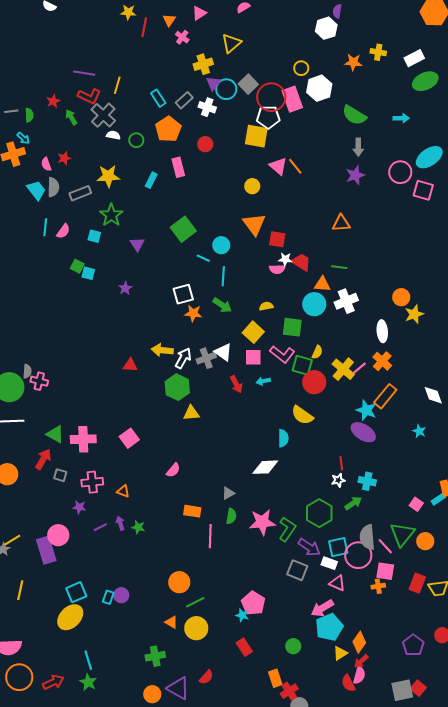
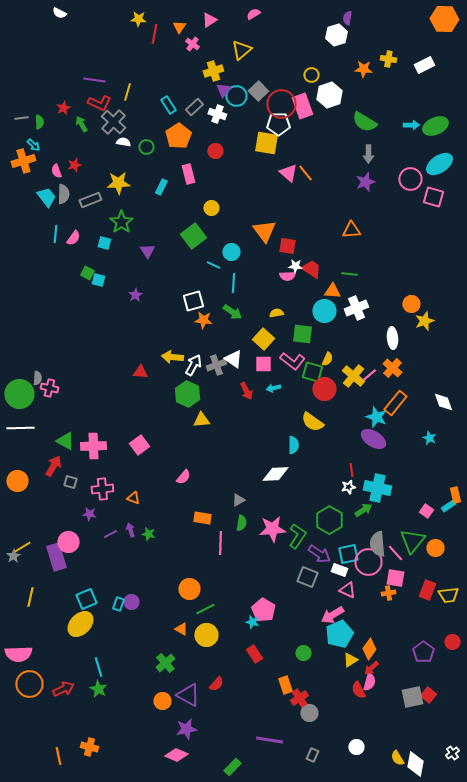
green ellipse: (425, 81) -> (435, 126), moved
yellow circle: (252, 186) -> (211, 208), moved
cyan cross: (367, 481) -> (377, 488), size x1.5
green cross: (155, 656) -> (165, 663), turned -30

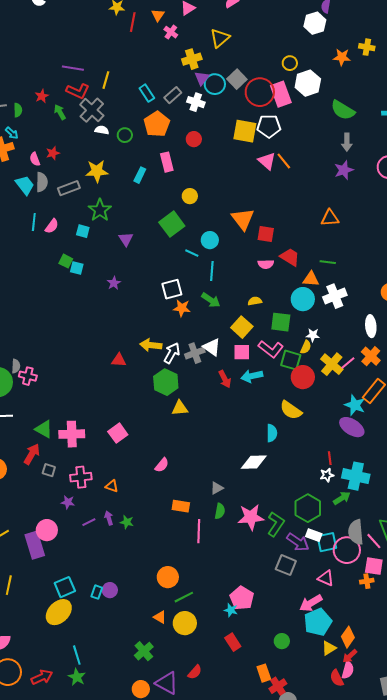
white pentagon: (278, 124) -> (269, 126), moved
white star: (295, 266) -> (313, 335), moved
cyan arrow: (273, 388) -> (252, 376), size x1.5
white rectangle: (339, 570) -> (314, 535), moved

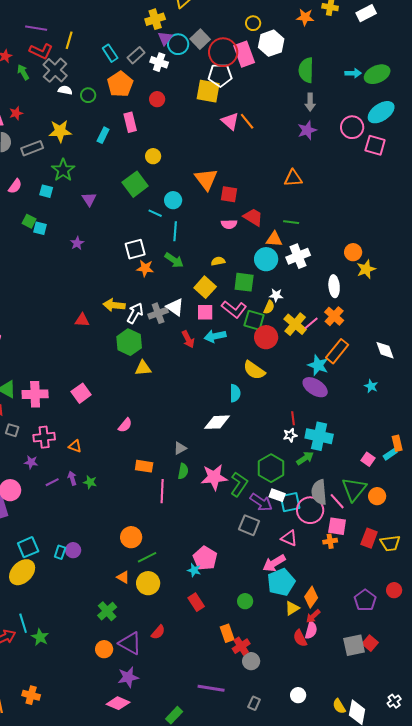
green semicircle: (343, 110) -> (306, 70), turned 60
white pentagon: (269, 126) -> (220, 75), moved
cyan line: (77, 655) -> (23, 623), moved

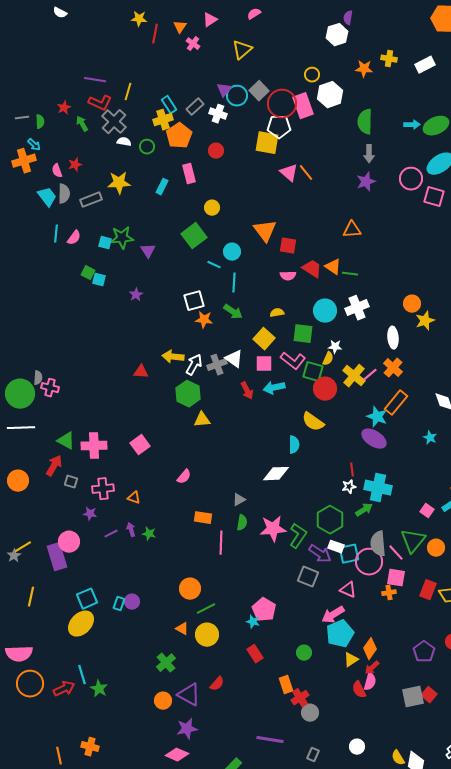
yellow cross: (155, 19) -> (163, 120), moved
green star: (63, 170) -> (122, 238), moved, turned 30
orange triangle: (274, 239) -> (333, 267), moved, turned 30

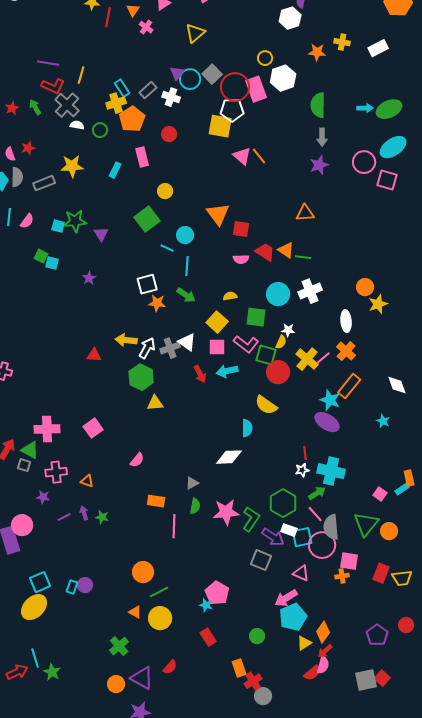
red star: (64, 108) -> (12, 108), moved
green triangle: (66, 441) -> (30, 450), moved
pink line: (396, 553) -> (315, 514), moved
red semicircle: (359, 690) -> (312, 673), turned -102

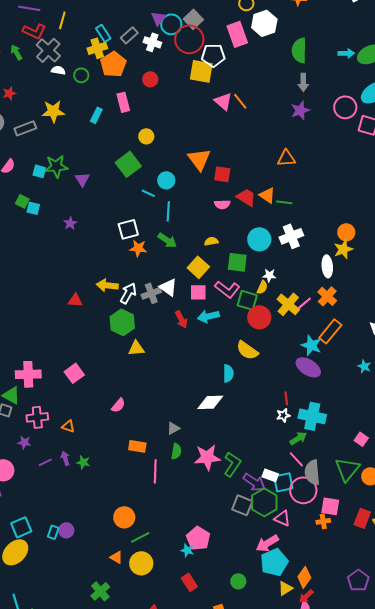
red circle: (235, 87) -> (189, 39), moved
yellow star: (378, 304) -> (343, 249), moved
green hexagon: (283, 503) -> (264, 502), moved

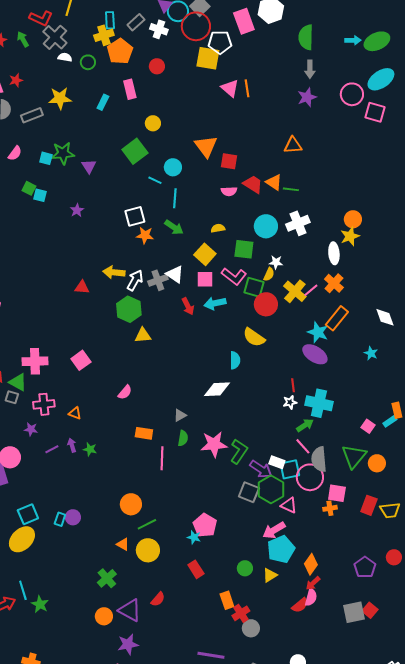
cyan rectangle: (103, 33) -> (110, 20), turned 30
orange line: (240, 101) -> (247, 88), turned 30
yellow triangle: (285, 588) -> (270, 575), moved

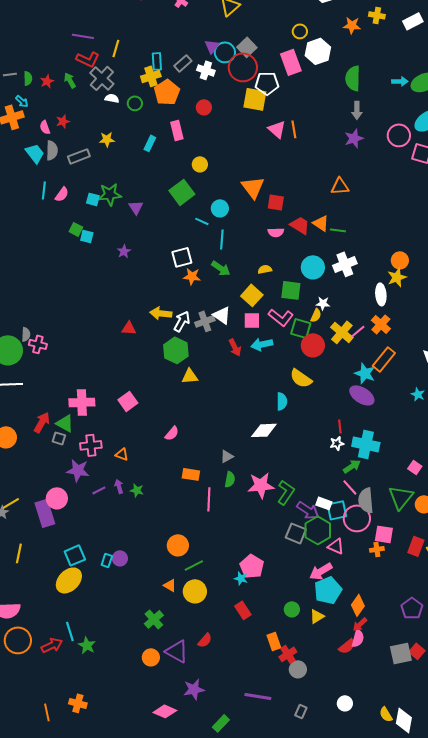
yellow star: (60, 98) -> (107, 139), size x0.7
purple star: (31, 429) -> (78, 470), size x1.6
purple star: (128, 644) -> (194, 689), moved

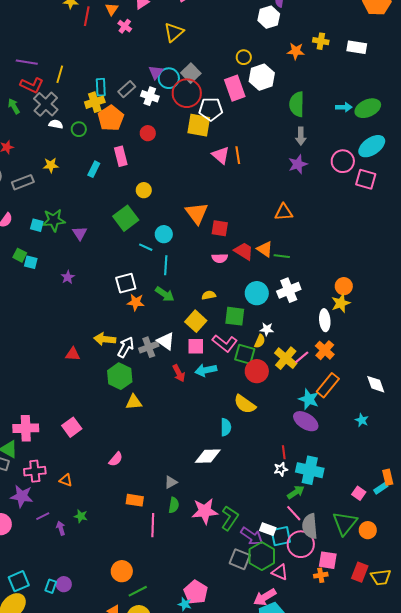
white rectangle: (413, 21) -> (357, 47), turned 36
purple arrow: (119, 486) -> (61, 528), moved

